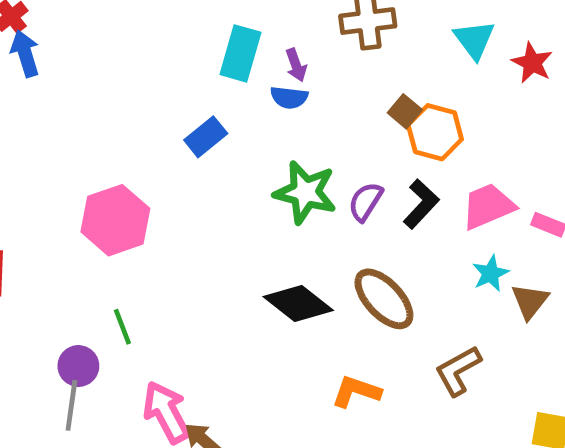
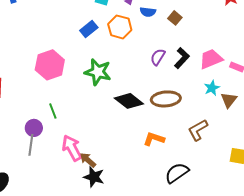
blue semicircle: (289, 97) -> (148, 12), moved
orange hexagon: (435, 132) -> (120, 27), moved
green star: (305, 192) -> (98, 72), moved
brown ellipse: (384, 299) -> (166, 99), turned -52

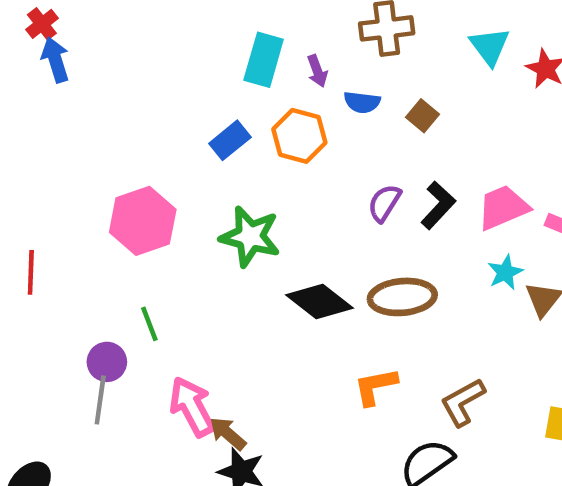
brown L-shape: (198, 130) -> (463, 402), moved
orange L-shape: (154, 139) -> (375, 387), turned -30

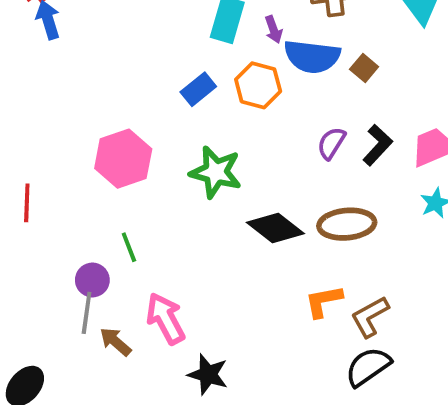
blue semicircle: (362, 102) -> (312, 56), size x1.8
brown L-shape: (463, 402) -> (370, 317), moved
brown arrow: (228, 434) -> (115, 342), moved

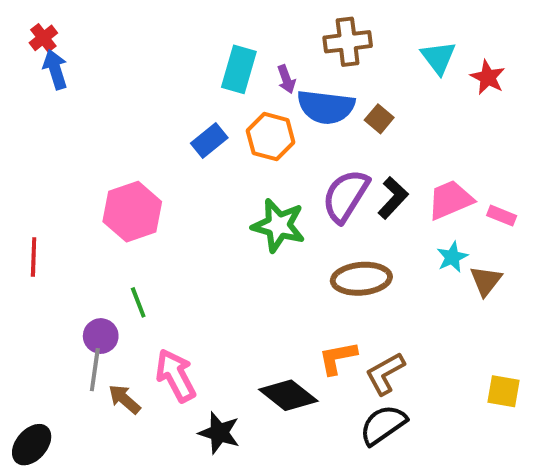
purple semicircle: (331, 143) -> (346, 196), size x1.6
green star: (216, 172) -> (278, 225), moved
black diamond: (275, 228) -> (288, 395), moved

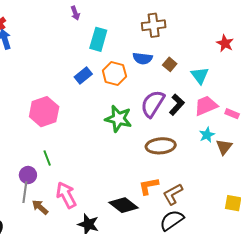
cyan triangle: (438, 58) -> (200, 75), moved
purple arrow: (286, 79) -> (75, 13), moved
blue semicircle: (326, 107) -> (143, 58), size x0.7

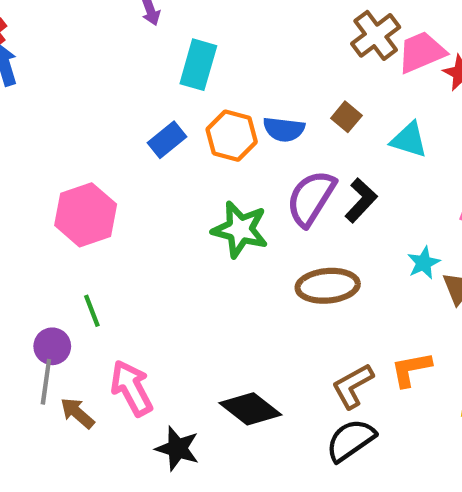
brown cross: (154, 25) -> (376, 35), moved, turned -30
blue semicircle: (143, 58) -> (284, 129), moved
cyan triangle: (200, 75) -> (409, 140), turned -36
pink trapezoid: (206, 106) -> (422, 52), moved
orange L-shape: (149, 186) -> (411, 369), moved

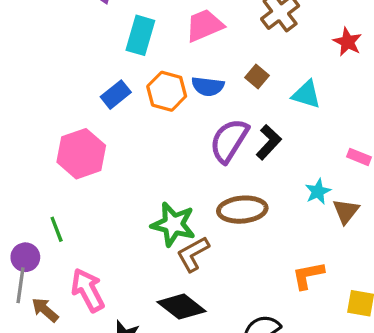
pink trapezoid: (422, 52) -> (204, 25), moved
pink hexagon: (86, 215) -> (81, 154), moved
green star: (240, 229) -> (173, 224), moved
brown L-shape: (353, 386) -> (193, 254), moved

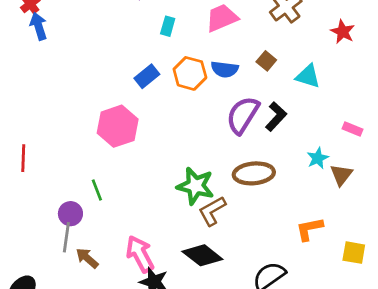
cyan rectangle: (140, 35) -> (168, 26), size x0.6
pink arrow: (88, 290) -> (140, 254), moved

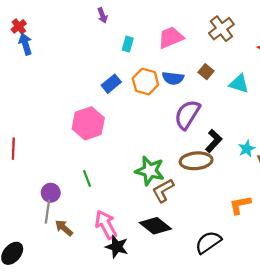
black L-shape: (276, 116) -> (214, 141), moved
green line: (97, 190) -> (87, 178), moved

